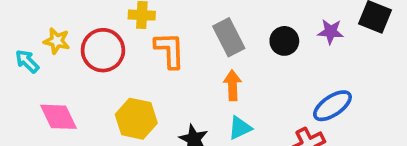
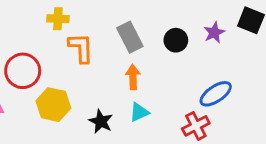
purple star: (331, 32) -> (214, 33), turned -30
red circle: (103, 50) -> (23, 71), moved

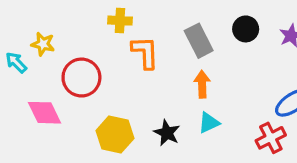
black circle: (176, 40) -> (246, 29), moved
yellow hexagon: (53, 105) -> (115, 134), moved

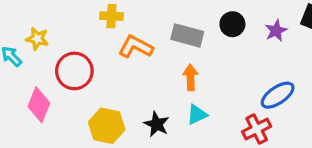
gray rectangle: (199, 41) -> (187, 35), turned -48
orange L-shape: (145, 52) -> (136, 47), turned -60
pink diamond: (45, 113) -> (39, 105), turned 48

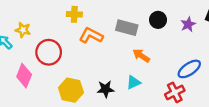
orange arrow: (190, 77) -> (141, 56), moved, turned -54
black star: (157, 124) -> (106, 89), turned -30

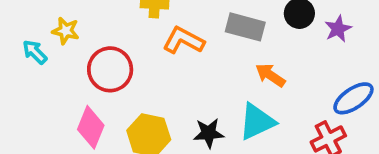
purple star: (188, 24) -> (338, 29), moved
pink diamond: (24, 76) -> (91, 127), moved
cyan triangle: (133, 82) -> (257, 122), size x1.5

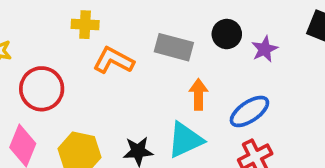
orange arrow: (270, 75) -> (198, 94), turned 56
blue ellipse: (353, 98) -> (249, 111), moved

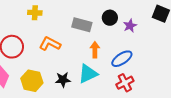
orange L-shape: (113, 60) -> (50, 44), moved

